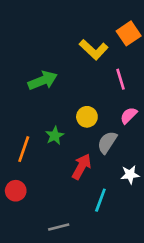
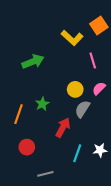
yellow circle: (87, 117) -> (75, 89), moved
white star: (130, 175) -> (100, 150), moved
red circle: (16, 191) -> (27, 147), moved

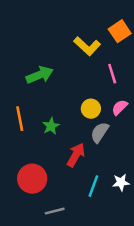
orange line: (19, 114) -> (20, 119), moved, turned -30
red circle: (27, 147) -> (32, 179), size x1.5

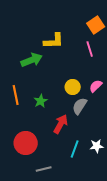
yellow L-shape: (87, 46) -> (54, 41), moved, turned -45
pink line: (112, 74) -> (90, 49), moved

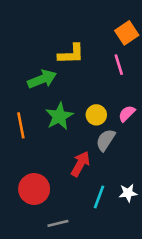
green star: (41, 101) -> (59, 116), moved, size x1.5

